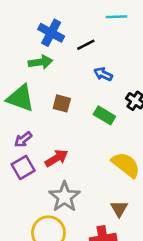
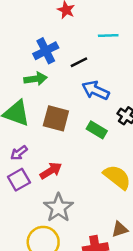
blue cross: (51, 33) -> (46, 51), turned 35
blue arrow: (103, 74) -> (95, 90), size x1.5
brown square: (62, 103) -> (56, 118), size x1.5
brown triangle: (119, 209) -> (120, 229), moved, turned 42

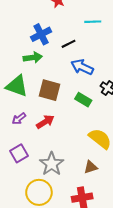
red arrow: (51, 171) -> (45, 122), moved
purple square: (19, 180) -> (19, 153), moved
brown triangle: (120, 229) -> (91, 167), moved

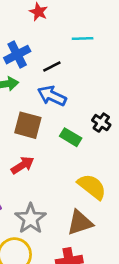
blue arrow: (82, 67) -> (52, 96), moved
brown triangle: (91, 167) -> (80, 223), size x1.5

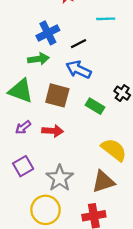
red arrow: (23, 165) -> (53, 131), turned 36

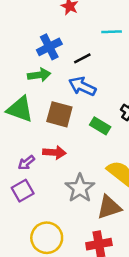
purple arrow: (23, 127) -> (26, 163), moved
gray star: (60, 178) -> (80, 188), moved

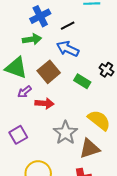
brown square: (59, 114) -> (49, 72), turned 35
purple arrow: (26, 163) -> (25, 92), moved

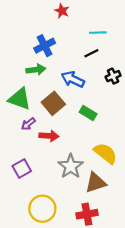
black line: (68, 26) -> (91, 53), moved
black cross: (106, 70) -> (113, 76), moved, turned 32

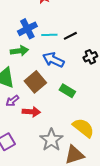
cyan line: (98, 33) -> (49, 35), moved

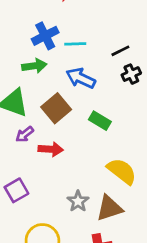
black line: (70, 36) -> (120, 51), moved
gray star: (51, 140) -> (78, 201), moved, size x0.7

